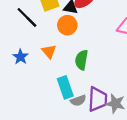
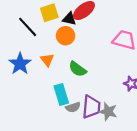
blue star: (20, 57) -> (20, 64), size x1.5
green semicircle: (81, 60) -> (78, 69), turned -66

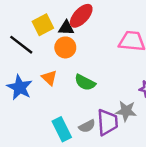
cyan rectangle: (61, 94) -> (62, 129), moved
gray star: (108, 112) -> (126, 111), moved

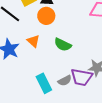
purple trapezoid: (107, 122) -> (82, 77), turned 105

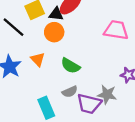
gray semicircle: (65, 81) -> (70, 92), moved

